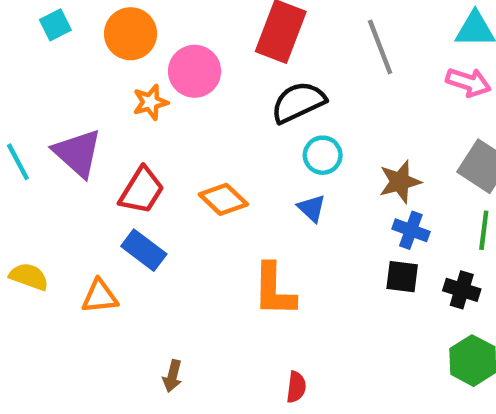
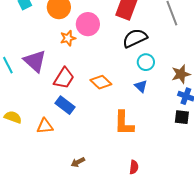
brown arrow: (172, 376) -> (78, 162), turned 48

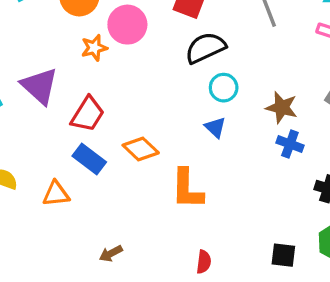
brown star: (181, 74) -> (282, 108), turned 30
orange diamond: (101, 82) -> (141, 149), moved
black square: (182, 117) -> (283, 255), moved

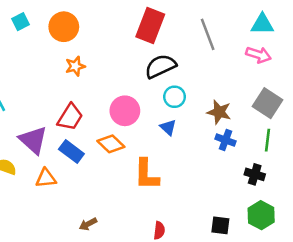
pink circle: (127, 25) -> (125, 111), moved
purple triangle: (39, 86) -> (33, 140), moved

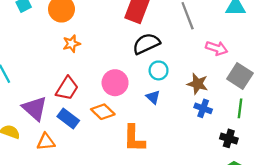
pink arrow: (259, 55) -> (217, 48), moved

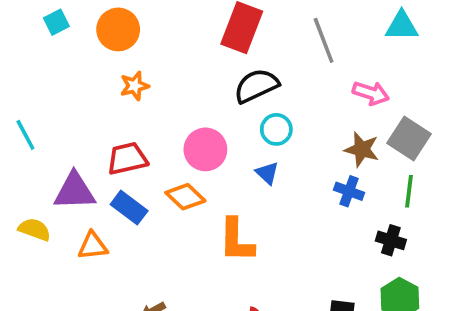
brown star: (198, 84) -> (362, 149), moved
red trapezoid: (67, 88) -> (127, 159), turned -135
purple triangle: (35, 108) -> (75, 191), turned -44

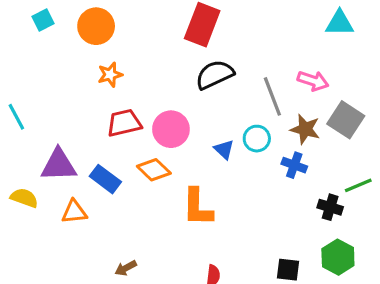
gray line: (324, 40) -> (272, 96), moved
cyan circle: (276, 129) -> (257, 139), moved
red trapezoid: (127, 159) -> (124, 123), moved
green line: (409, 191) -> (358, 185), moved, turned 60

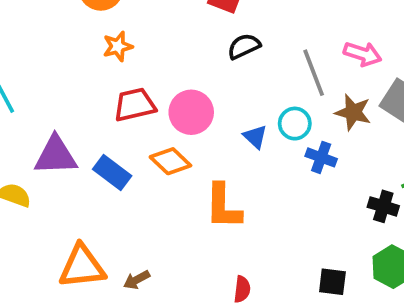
black semicircle: (215, 75) -> (244, 46), size x0.7
blue cross: (294, 165) -> (321, 157), moved
orange triangle: (74, 212) -> (82, 267), moved, size x1.5

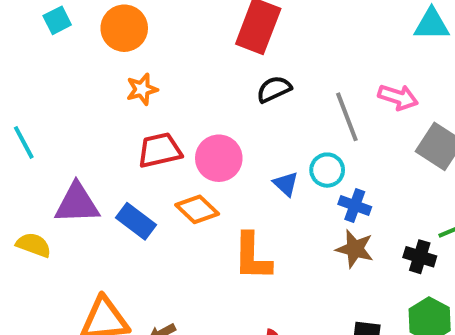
brown star: (353, 112) -> (355, 249), moved

